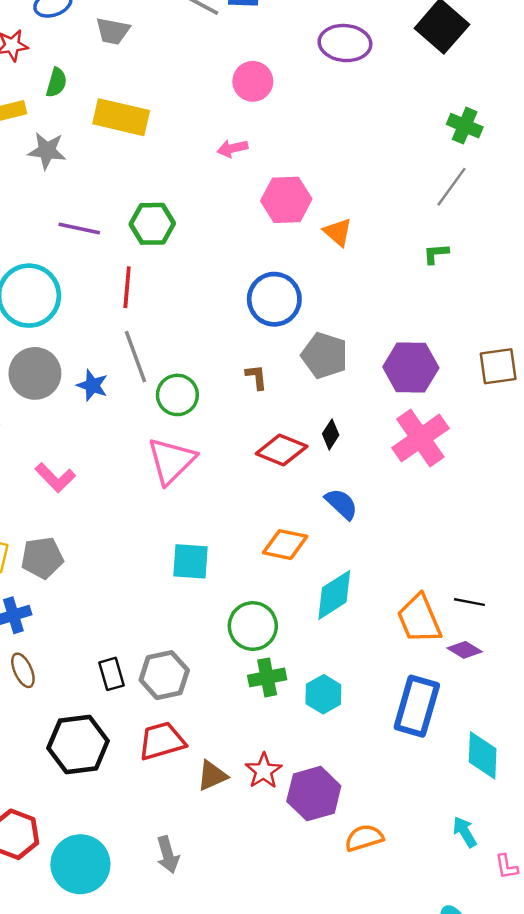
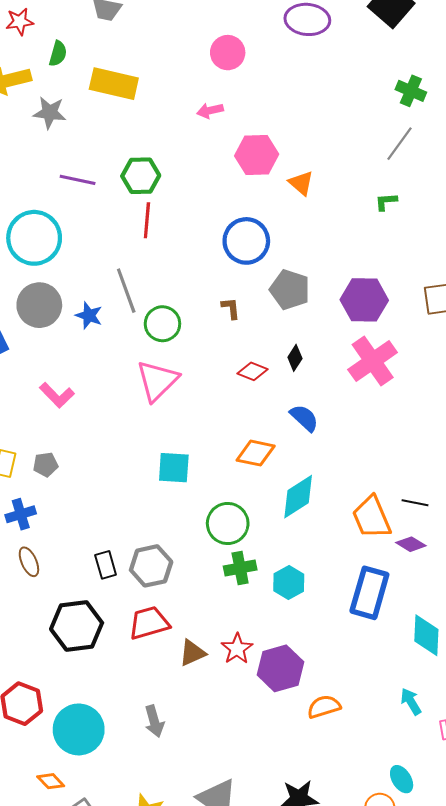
red line: (127, 287) -> (147, 220), moved
red diamond: (282, 450) -> (253, 371), size x0.7
gray pentagon: (42, 558) -> (46, 464), size x0.7

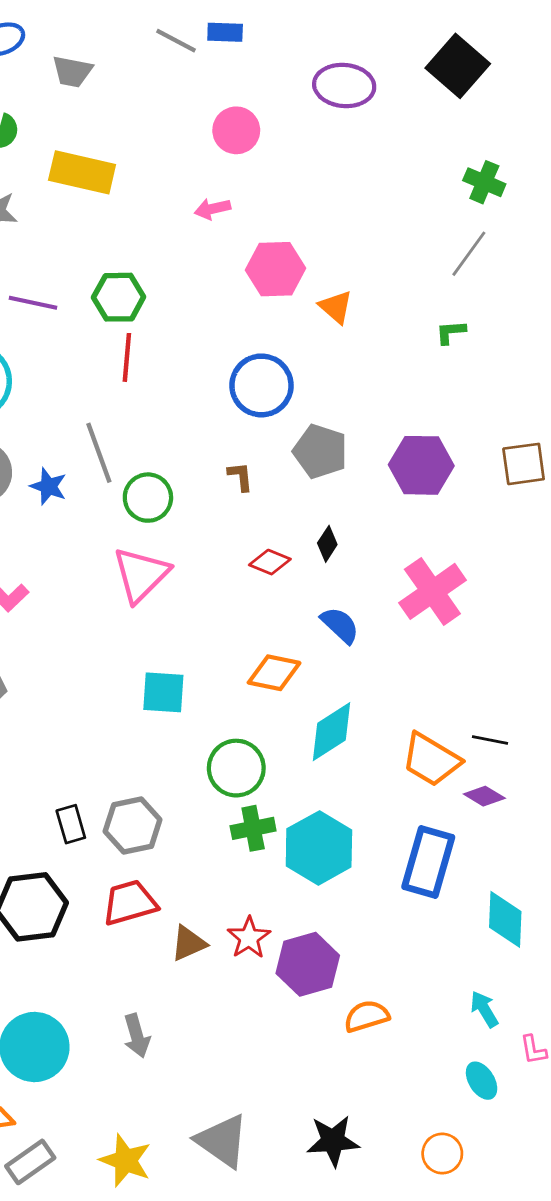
pink cross: (373, 361) -> (432, 591), moved
orange trapezoid: (372, 517) -> (431, 760), turned -36
cyan hexagon: (289, 582) -> (319, 848), size x1.6
cyan ellipse: (402, 779) -> (482, 1081), moved

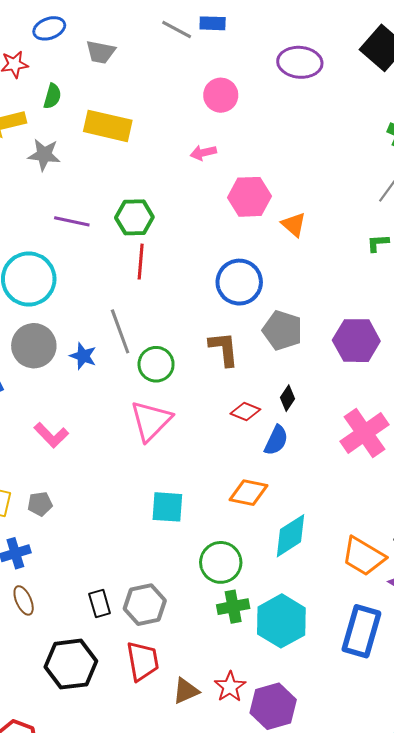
brown L-shape: (240, 477) -> (224, 349), size x1.6
blue semicircle: (340, 625) -> (276, 440), moved, turned 72
red trapezoid: (130, 903) -> (143, 661), turned 96

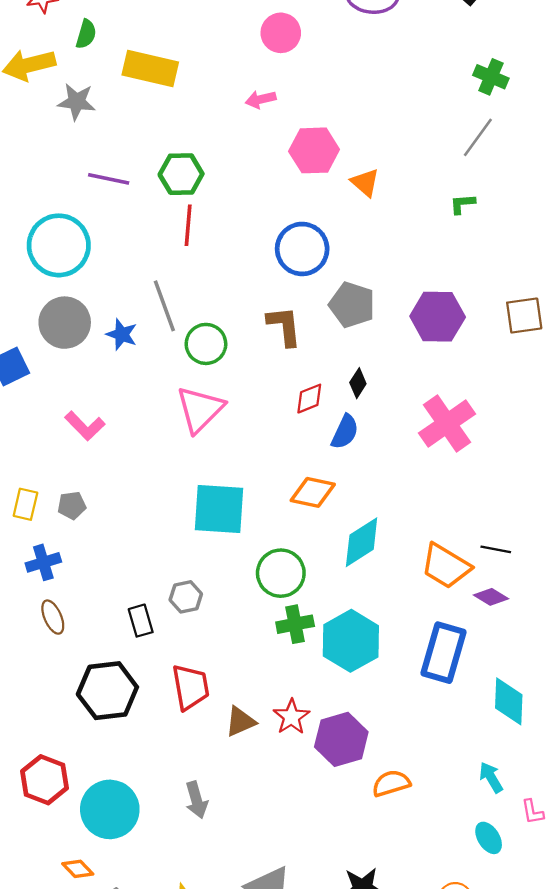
red diamond: (245, 411) -> (309, 399), turned -44
cyan square: (167, 507) -> (219, 509), size x1.4
gray hexagon: (145, 605) -> (186, 597), moved, size x0.7

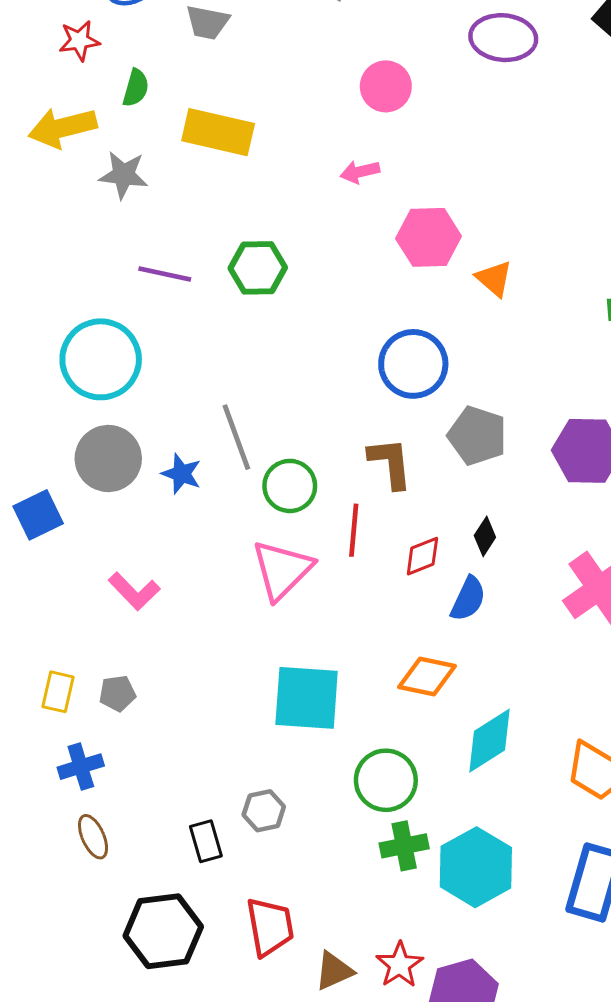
red line: (188, 225) -> (354, 530), moved

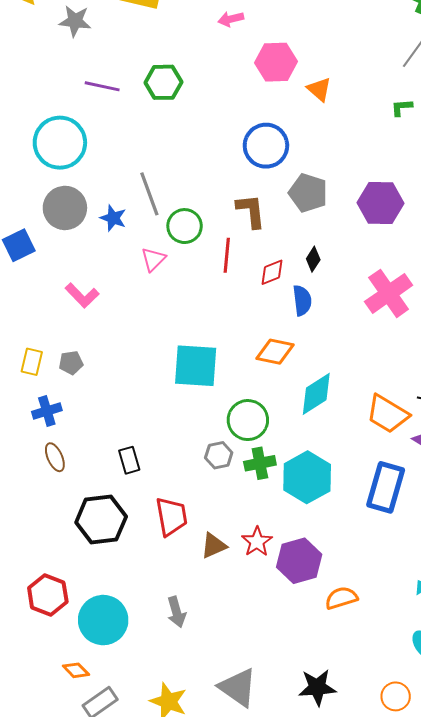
pink triangle: (282, 570) -> (153, 259), moved, size x0.6
blue semicircle: (468, 599) -> (302, 300), turned -32
gray hexagon: (264, 811) -> (219, 455), moved

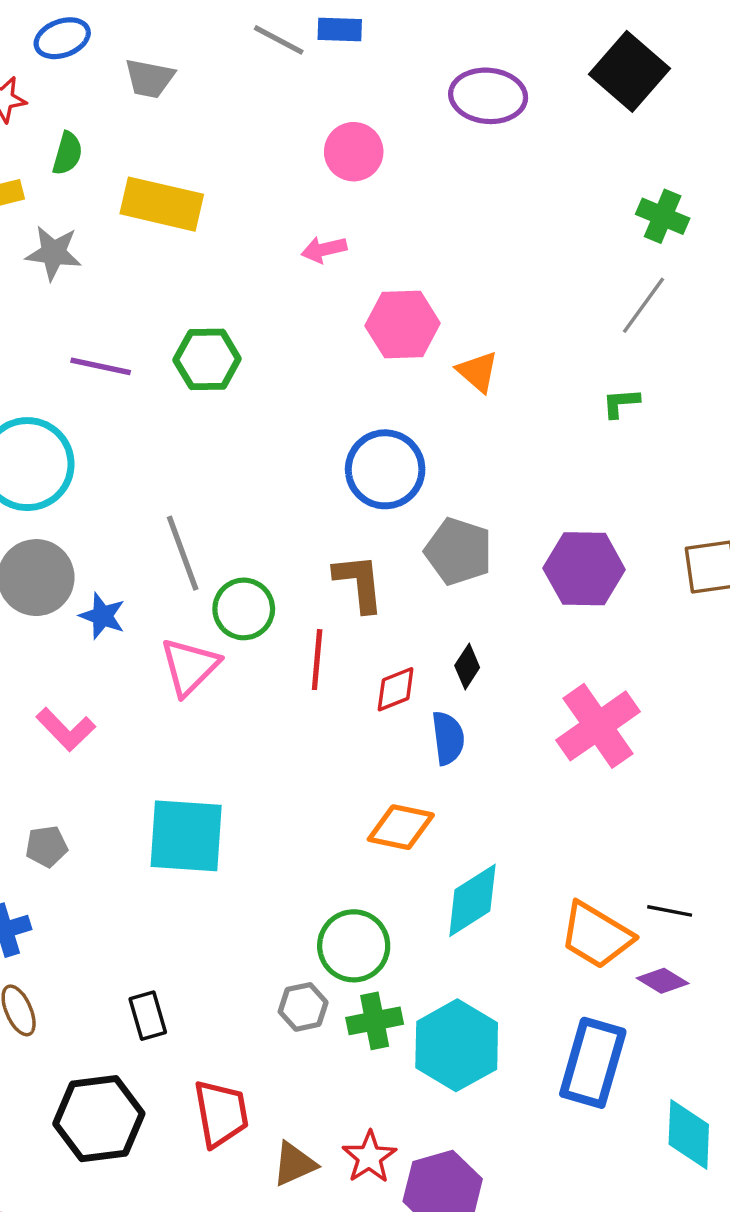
blue star: (113, 218) -> (102, 616), moved
pink triangle: (153, 259) -> (190, 667), size x1.4
cyan square: (196, 366) -> (186, 836), moved

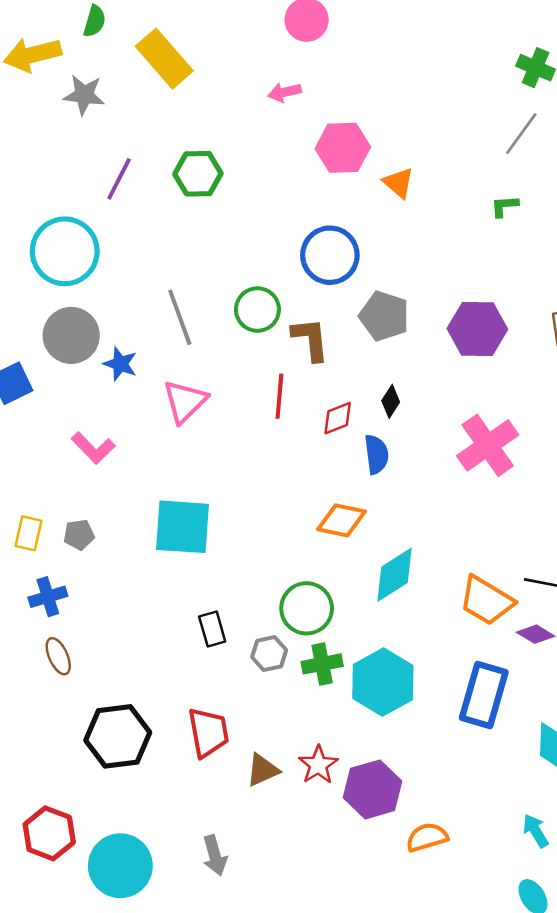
yellow rectangle: (162, 204) -> (164, 59), turned 36
purple line: (101, 366) -> (119, 179), turned -75
green circle: (244, 609) -> (257, 310), moved
black rectangle: (148, 1016) -> (212, 629), moved

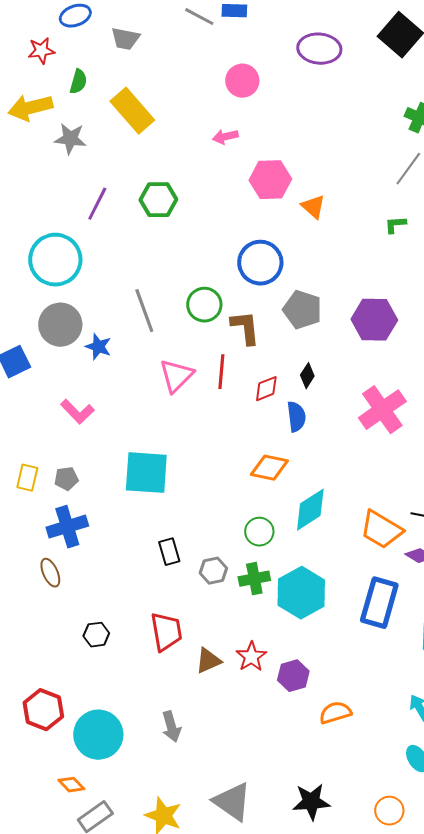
pink triangle: (185, 401) -> (176, 376), moved
blue cross: (48, 597) -> (67, 527), moved, size x1.4
green circle: (307, 608) -> (259, 532), moved, size x0.7
black hexagon: (118, 736) -> (96, 635), size x0.5
purple hexagon: (373, 789) -> (293, 676), size x0.7

